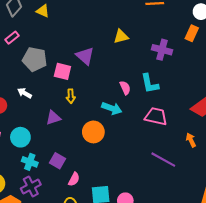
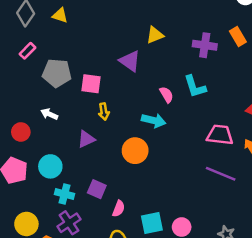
orange rectangle: (192, 33) -> (238, 37), moved, turned -49
purple triangle: (85, 56) -> (130, 61), moved
pink trapezoid: (156, 116) -> (220, 135), moved

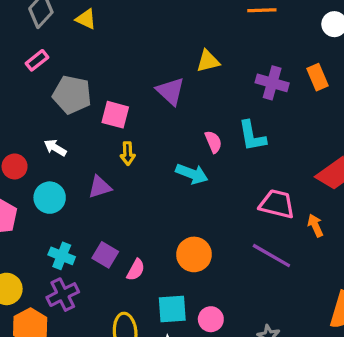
orange circle: (135, 151) -> (194, 254), moved
cyan circle: (50, 166) -> (50, 198), moved
pink semicircle: (119, 209) -> (136, 270), moved

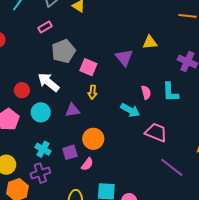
gray pentagon: (72, 95) -> (63, 51), turned 30
white arrow: (55, 148) -> (48, 82), size x1.6
pink trapezoid: (277, 204) -> (156, 132), moved
orange circle: (194, 254) -> (93, 139), moved
purple square: (105, 255) -> (70, 152), turned 35

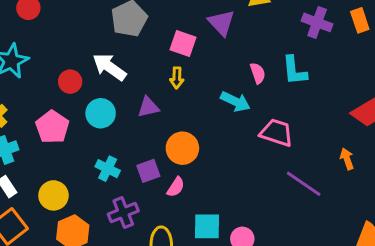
pink square: (88, 67) -> (183, 43), moved
purple cross: (40, 173) -> (123, 213), moved

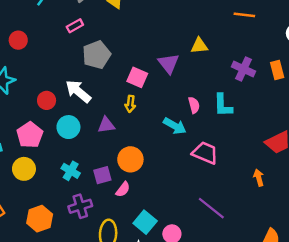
purple line: (304, 184) -> (211, 208), moved
yellow circle: (53, 195) -> (24, 169), moved
cyan square: (207, 226) -> (145, 222), turned 35

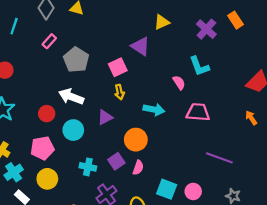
purple cross: (244, 69) -> (206, 29), turned 36
pink square: (137, 77) -> (118, 67), turned -30
pink semicircle: (194, 105) -> (179, 83), moved
cyan arrow: (175, 126) -> (154, 109), moved
pink pentagon: (30, 135) -> (42, 148), turned -30

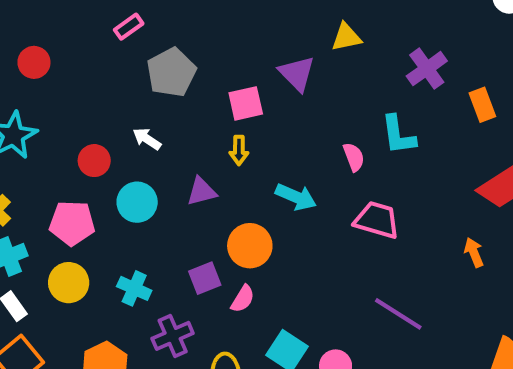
orange rectangle: (235, 20) -> (482, 105), moved
white arrow: (71, 97) -> (147, 139), size x0.6
cyan cross: (88, 167) -> (134, 288), moved

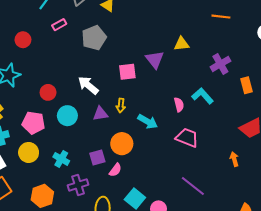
pink rectangle: (129, 27) -> (59, 25), moved
gray pentagon: (171, 72) -> (94, 38), moved
cyan L-shape: (398, 135) -> (203, 96), turned 140
white arrow: (147, 139) -> (88, 85), moved, size x1.5
yellow arrow: (239, 150) -> (121, 106), moved

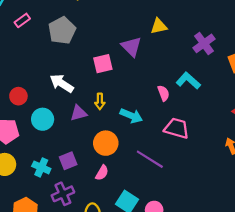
purple square: (97, 158) -> (68, 161), moved
purple line: (193, 186) -> (150, 159), moved

